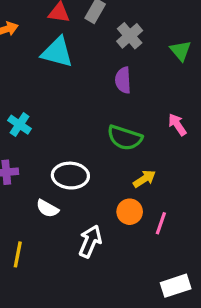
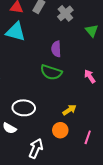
gray cross: (130, 36) -> (65, 13), moved
green semicircle: (125, 138) -> (51, 72), moved
pink line: (161, 223) -> (88, 137), moved

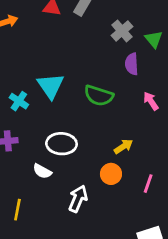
gray cross: (65, 13) -> (122, 31), moved
cyan triangle: (16, 32) -> (50, 86), moved, turned 40
purple semicircle: (56, 49) -> (132, 64), moved

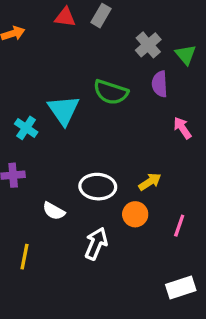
green semicircle: (99, 96) -> (111, 92), moved
white ellipse: (61, 144) -> (98, 187), moved

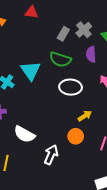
gray rectangle: (101, 16) -> (63, 34), moved
white ellipse: (98, 187) -> (71, 87), moved
white semicircle: (54, 211) -> (24, 134), size x1.5

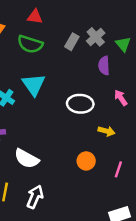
green semicircle: (60, 59) -> (30, 44), moved
yellow arrow: (85, 116) -> (106, 131), moved, turned 48
white arrow: (51, 155) -> (35, 197), moved

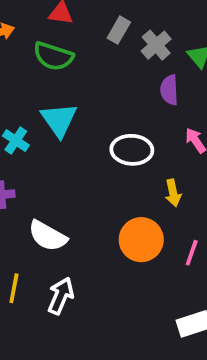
gray rectangle: (72, 42) -> (119, 30), moved
yellow arrow: (106, 131) -> (173, 193), turned 63
orange circle: (86, 161) -> (141, 240), size x1.5

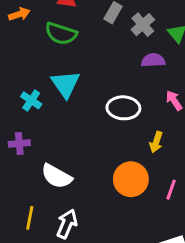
purple semicircle: (169, 90) -> (153, 60), turned 90
yellow arrow: (173, 193) -> (156, 142), turned 30

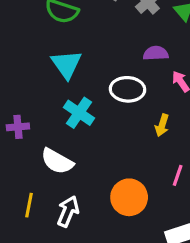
purple semicircle: (153, 60) -> (156, 53), moved
cyan cross: (31, 100) -> (79, 113), moved, size x1.4
orange circle: (131, 179) -> (129, 197), moved

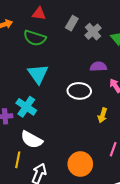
cyan cross: (79, 113) -> (26, 107), moved
yellow line: (29, 205) -> (18, 160), moved

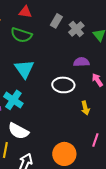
yellow arrow: (103, 115) -> (85, 108), turned -32

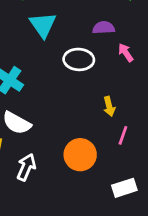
cyan triangle: (24, 69) -> (43, 25), moved
yellow arrow: (85, 108) -> (109, 106), moved

